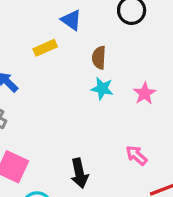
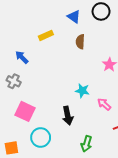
blue triangle: (71, 20) -> (74, 17), moved
cyan star: (102, 89) -> (82, 91), moved

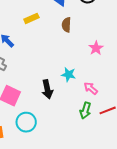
black arrow: (68, 116) -> (47, 89), moved
green arrow: (86, 144) -> (85, 110), moved

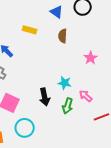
yellow rectangle: (31, 18) -> (30, 30), turned 40
green arrow: (85, 110) -> (68, 106), moved

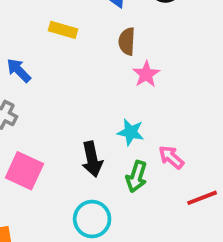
pink star: (91, 58) -> (146, 74), moved
cyan circle: (25, 128) -> (92, 219), moved

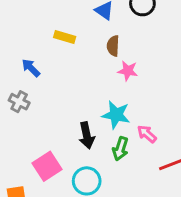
pink star: (146, 74) -> (128, 71), turned -30
cyan star: (131, 132) -> (116, 115), size x1.4
pink square: (24, 171) -> (47, 166), moved, turned 32

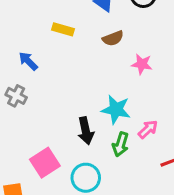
brown semicircle: (113, 46) -> (113, 38), turned -114
pink star: (128, 71) -> (142, 64), moved
pink arrow: (147, 134) -> (148, 129), turned 96

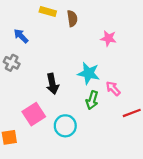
brown semicircle: (113, 38) -> (72, 19), moved, turned -77
pink arrow: (148, 129) -> (113, 88), turned -91
black arrow: (86, 131) -> (52, 84), moved

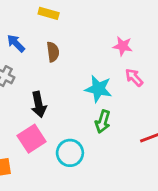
brown semicircle: (72, 19) -> (53, 52), moved
black arrow: (52, 84) -> (39, 104), moved
pink arrow: (113, 88) -> (134, 77), moved

